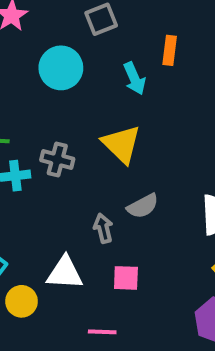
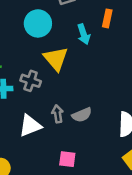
yellow triangle: (121, 144) -> (56, 59), moved
gray arrow: (103, 228) -> (58, 114), moved
white triangle: (65, 273) -> (30, 126), moved, turned -30

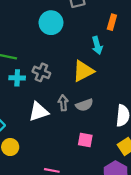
cyan arrow: (84, 34) -> (97, 45), moved
yellow triangle: (56, 59) -> (83, 71), moved, turned 40
pink square: (67, 159) -> (85, 140), moved

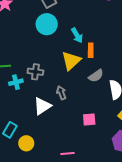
orange rectangle: (112, 22) -> (91, 50), moved
cyan circle: (51, 23) -> (47, 24), moved
gray semicircle: (84, 105) -> (96, 76), moved

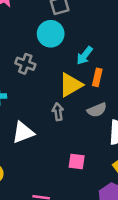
cyan arrow: (77, 35) -> (85, 56), turned 56
gray cross: (35, 72) -> (25, 64), moved
gray arrow: (61, 93) -> (58, 112), moved

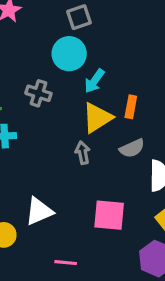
cyan arrow: (85, 56) -> (94, 81), moved
white triangle: (23, 133) -> (39, 211), moved
pink square: (77, 162) -> (109, 215), size x1.5

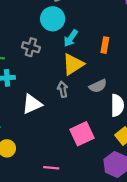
orange rectangle: (131, 107) -> (105, 45), moved
white triangle: (39, 211) -> (32, 104), moved
pink square: (109, 215) -> (82, 134), turned -30

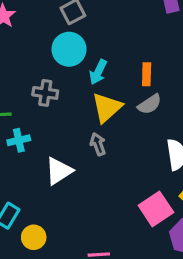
gray semicircle: (98, 86) -> (150, 104), moved
pink square: (82, 134) -> (156, 209), moved

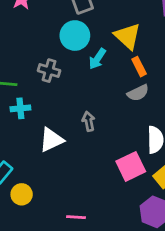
orange rectangle: (147, 74) -> (139, 67), turned -36
yellow triangle: (107, 108) -> (128, 36), moved, turned -44
pink square: (156, 209) -> (131, 166), moved

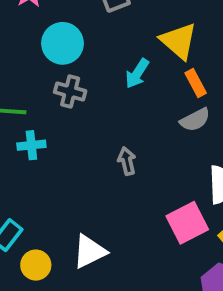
cyan circle: (75, 36) -> (63, 43), moved
white triangle: (51, 140) -> (90, 251), moved

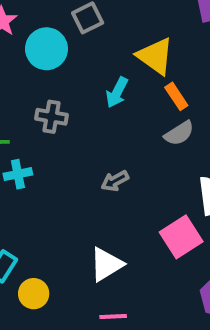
cyan circle: (63, 43) -> (46, 49), moved
gray arrow: (127, 161) -> (115, 181), turned -100
white triangle: (90, 251) -> (106, 264), moved

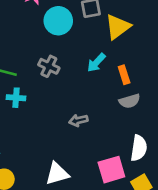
yellow triangle: (155, 56) -> (118, 27), moved, turned 32
orange rectangle: (176, 96) -> (124, 75), moved

